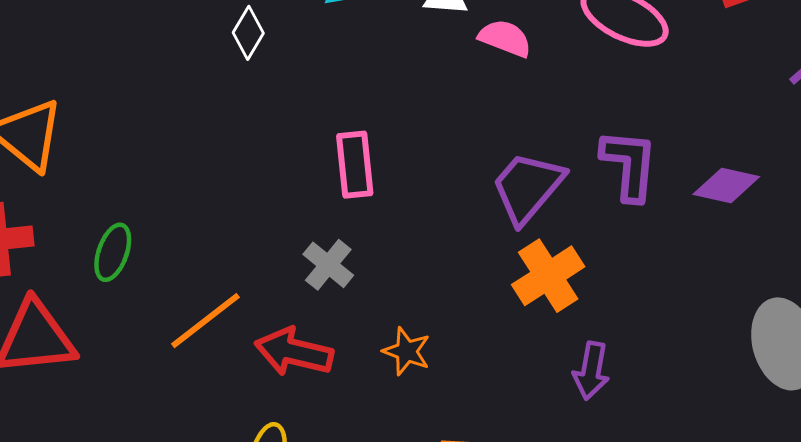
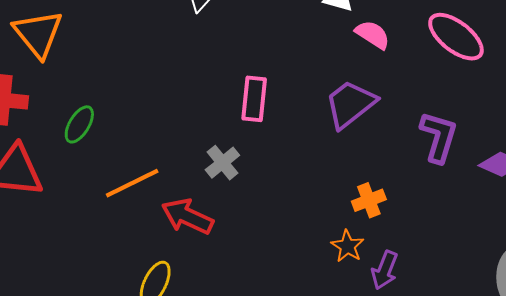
purple trapezoid: (528, 187) -> (350, 104), moved
orange cross: (548, 276) -> (369, 200), size x0.7
orange star: (407, 351) -> (347, 246), moved

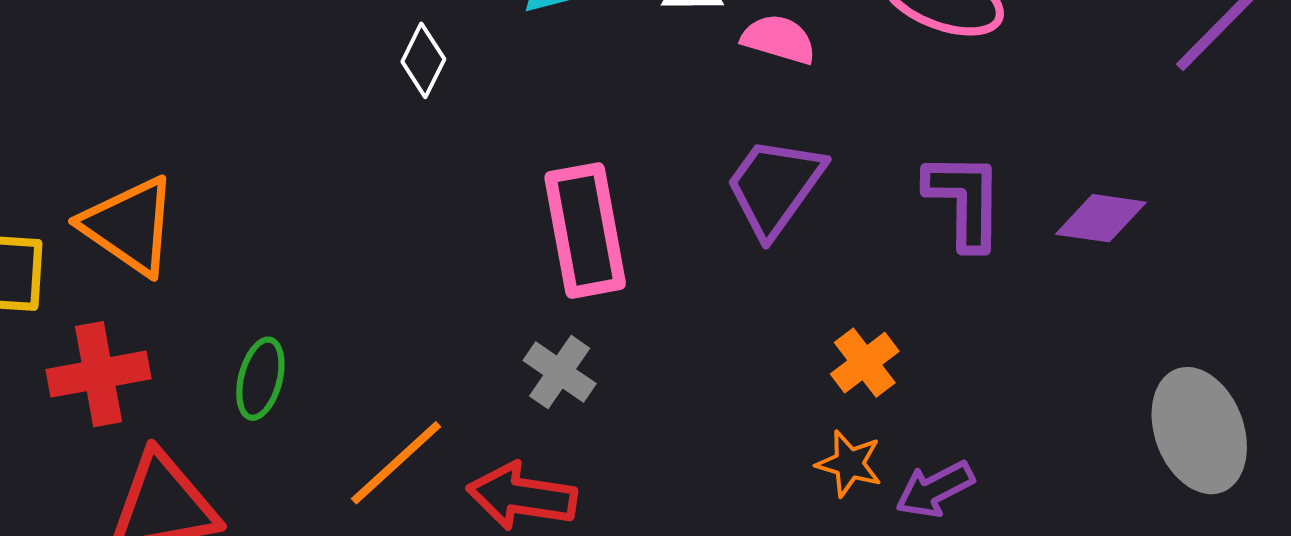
pink rectangle: (254, 99) -> (585, 231), size x1.4
purple arrow: (385, 270) -> (935, 489), turned 57

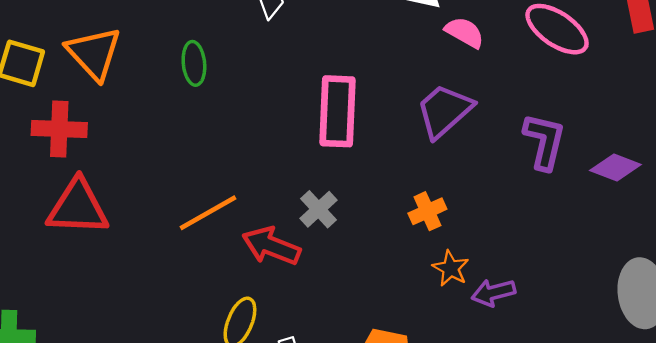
orange cross: (865, 363) -> (427, 211), moved
gray cross: (560, 372) -> (319, 209), moved
green ellipse: (260, 379) -> (194, 63), moved, turned -33

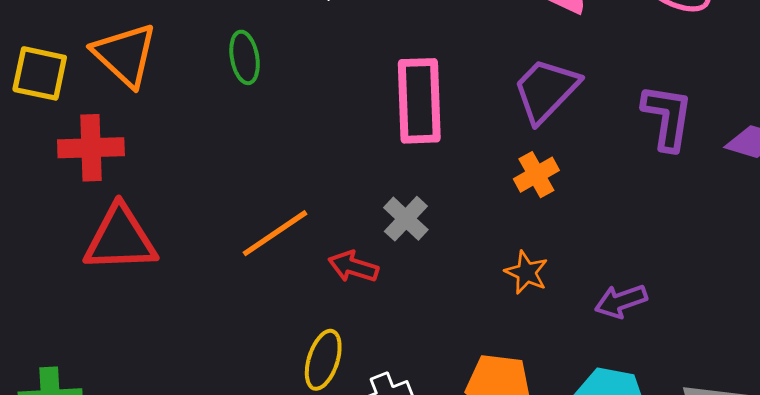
orange cross: (427, 211) -> (536, 175), moved
red arrow: (271, 246) -> (353, 267), size x0.7
orange star: (451, 268) -> (526, 272), moved

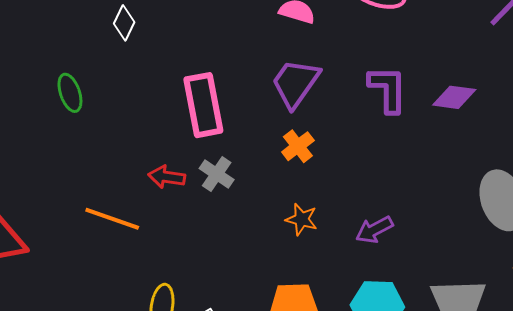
gray cross: (406, 219) -> (217, 174), moved
orange line: (275, 233) -> (112, 219), turned 62
red arrow: (353, 267) -> (167, 177), moved

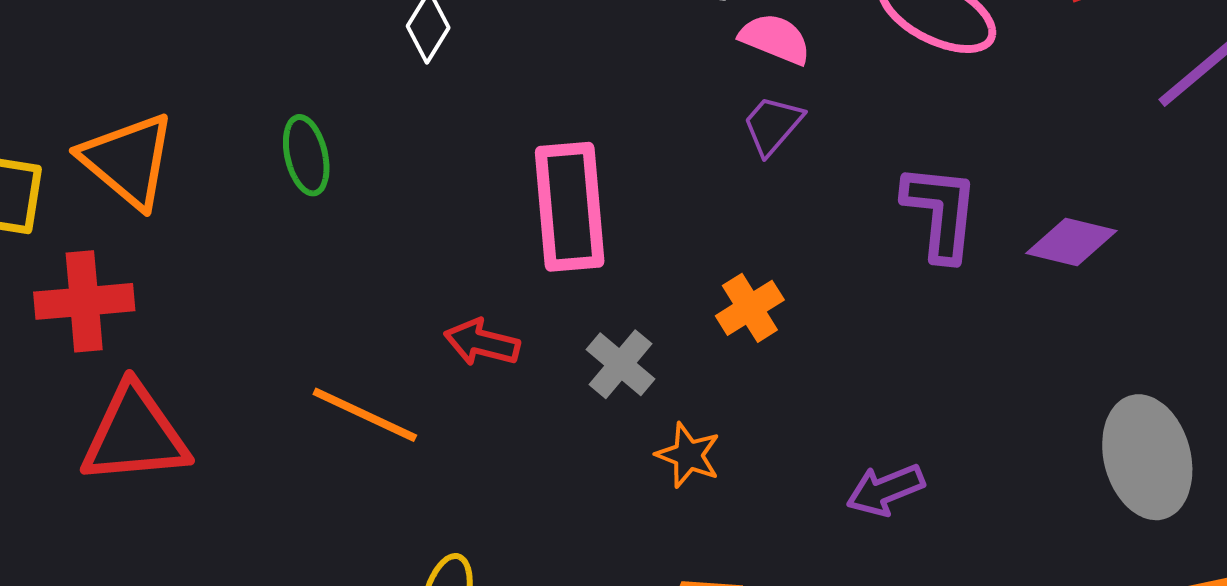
purple trapezoid: (295, 83) -> (773, 125), moved, size x0.6
gray cross: (217, 174) -> (621, 364), moved
orange star: (302, 219) -> (688, 455), moved

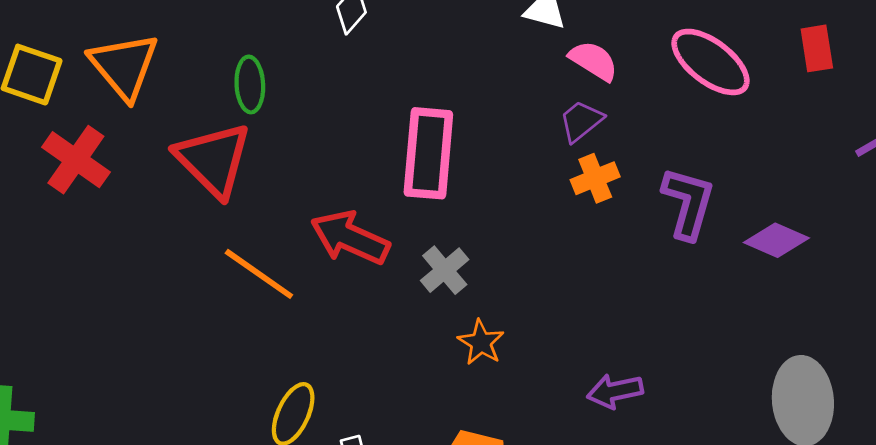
red cross: (84, 301) -> (76, 160), turned 30
orange cross: (750, 308) -> (595, 178), moved
red arrow: (482, 343) -> (350, 238), size x1.5
red triangle: (135, 435) -> (213, 160), moved, turned 40

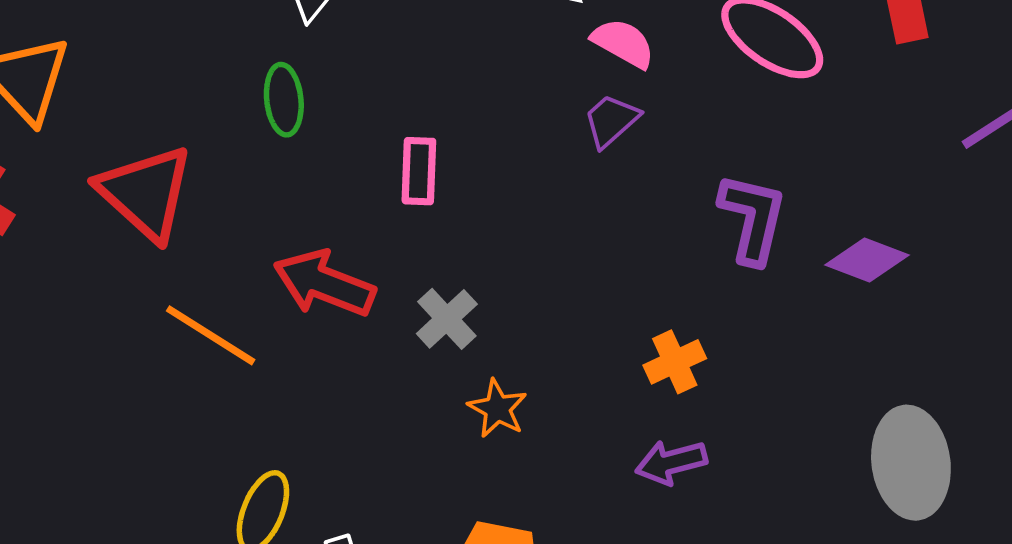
green ellipse: (250, 84) -> (284, 100), moved
pink rectangle: (428, 153) -> (419, 171), size x0.6
orange cross: (595, 178) -> (675, 362), moved

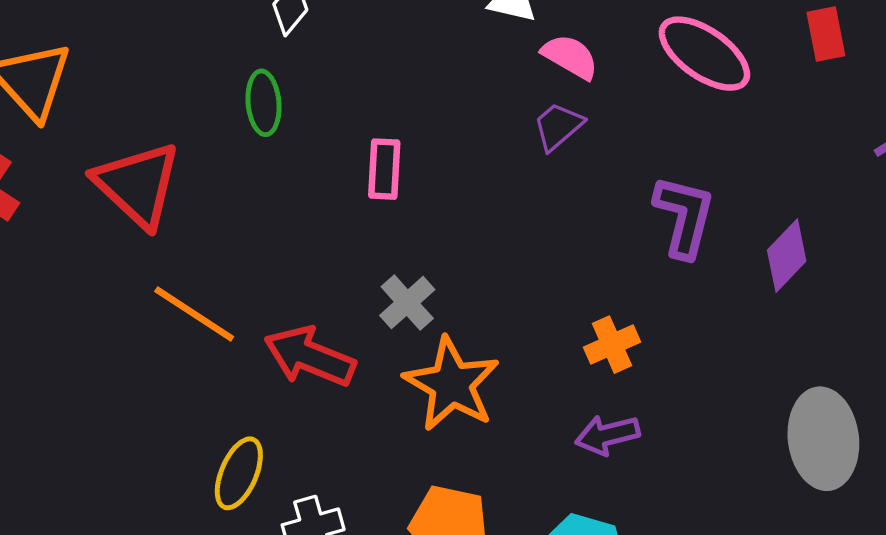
purple diamond: (867, 260) -> (787, 256), turned -68
red arrow: (324, 284) -> (310, 357), moved
orange star: (497, 409) -> (452, 384), size x1.8

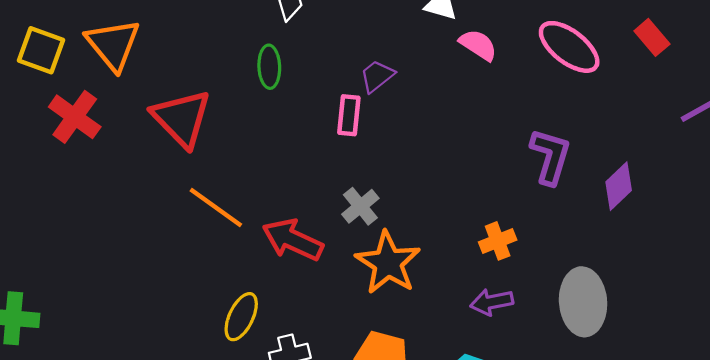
red rectangle: (826, 34) -> (652, 37), turned -32
purple trapezoid: (558, 126) -> (377, 76), moved
gray ellipse: (823, 439) -> (583, 302), moved

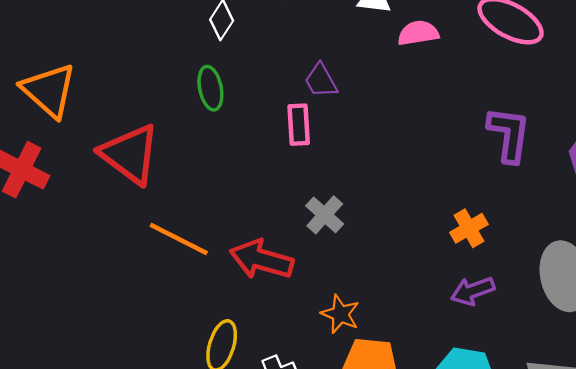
pink semicircle: (478, 45) -> (418, 33), turned -33
purple trapezoid: (377, 76) -> (321, 81), turned -72
orange star: (388, 263) -> (340, 314), moved, size x0.6

